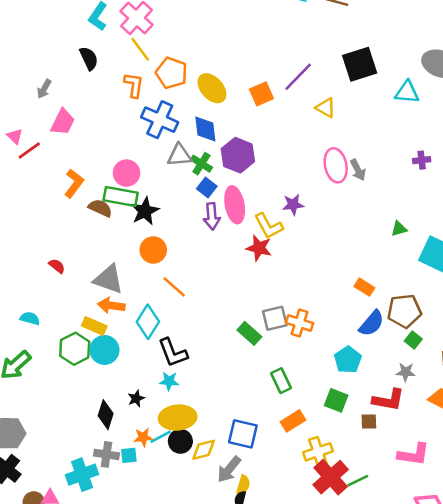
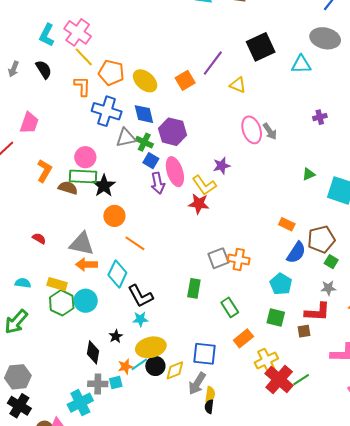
gray arrow: (44, 89) -> (14, 69), moved
yellow rectangle: (94, 326) -> (57, 284), moved
green rectangle: (249, 333) -> (194, 288), moved, turned 66

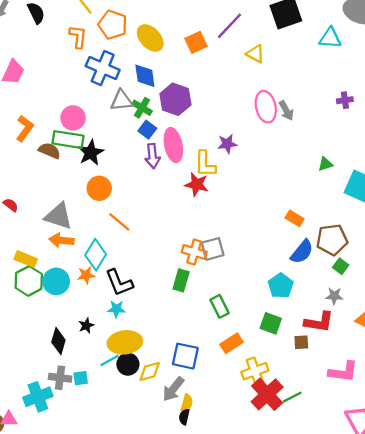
yellow L-shape: (204, 185) -> (205, 164), turned 30
orange cross: (239, 259) -> (194, 252), moved
orange star: (125, 367) -> (86, 275), moved

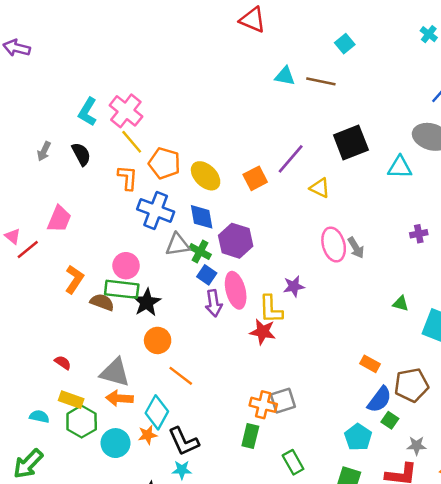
green triangle: (325, 164) -> (401, 304), turned 35
yellow rectangle: (26, 259) -> (71, 400), moved
green square: (341, 266) -> (390, 420), moved
green hexagon: (29, 281) -> (82, 422), moved

